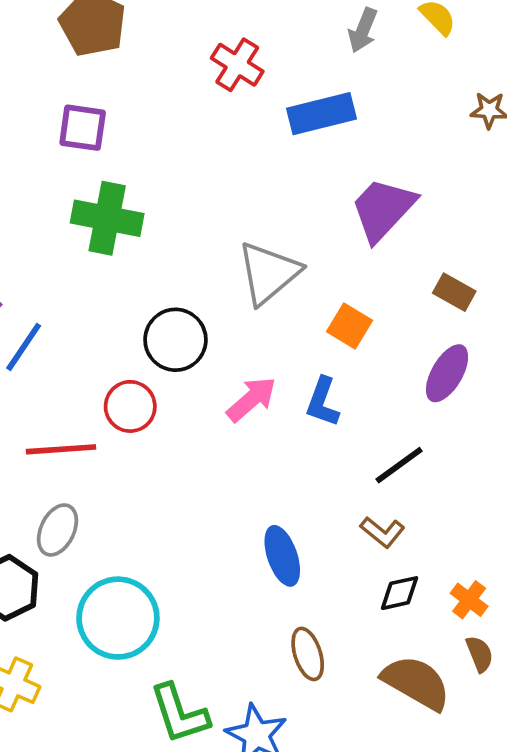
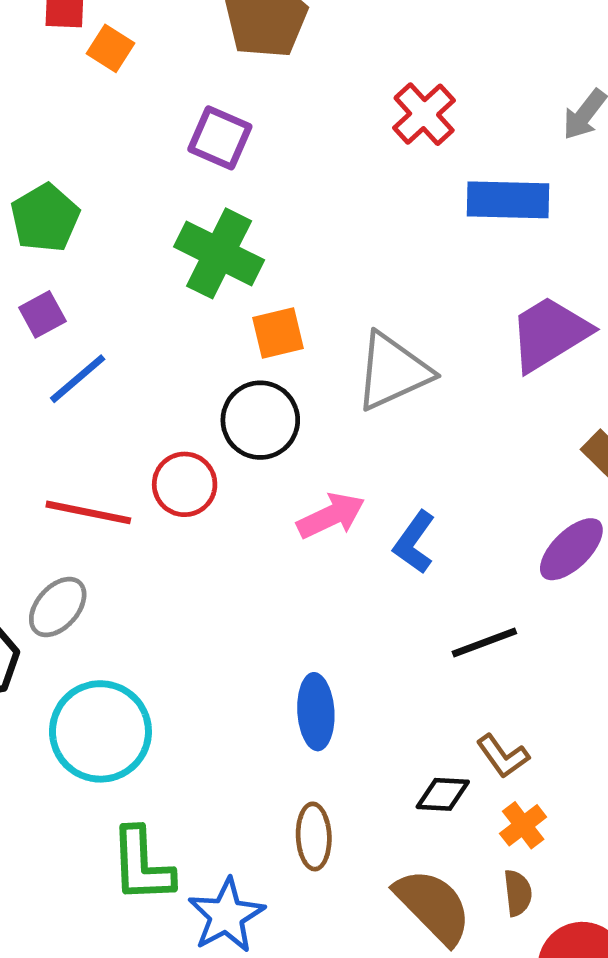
orange square: (350, 326) -> (278, 333), moved, turned 30
brown L-shape: (382, 532) -> (503, 756), moved

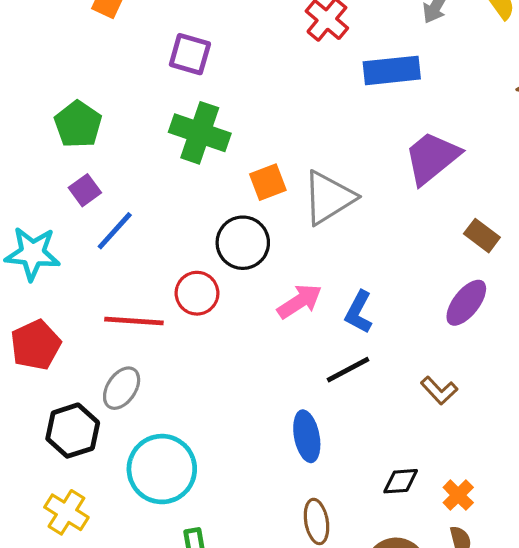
orange square: (278, 333) -> (268, 182), moved
black line: (484, 642) -> (348, 370), moved
brown L-shape: (503, 756) -> (439, 390), moved

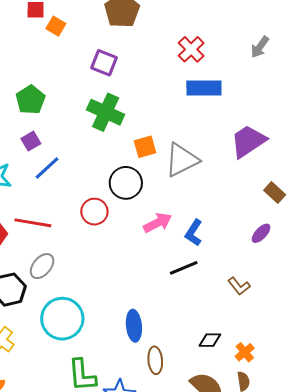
blue rectangle: (392, 70) -> (204, 88), moved
purple ellipse: (466, 303) -> (261, 233), size x0.7
red line: (134, 321) -> (33, 223), moved
blue ellipse: (307, 436) -> (134, 326), moved

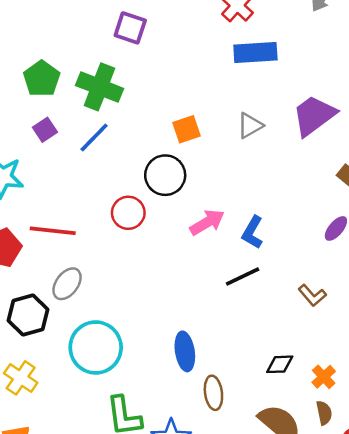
green cross: (106, 112) -> (100, 87), moved
gray triangle: (182, 160) -> (250, 125), moved, size x0.6
blue line: (47, 168) -> (94, 138), moved

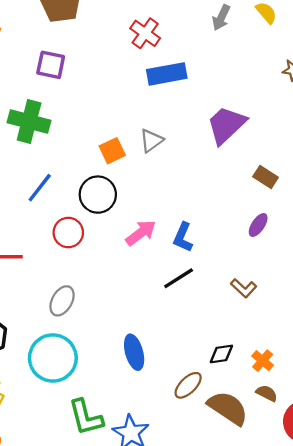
gray triangle: (250, 125) -> (151, 141), moved
blue line: (94, 138) -> (40, 188), moved
gray ellipse: (67, 284) -> (62, 301), moved
brown ellipse: (213, 393) -> (188, 385), moved, turned 60
brown semicircle: (324, 413) -> (267, 393), turned -45

